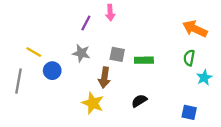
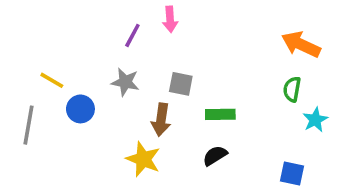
green rectangle: (144, 60) -> (220, 114), moved

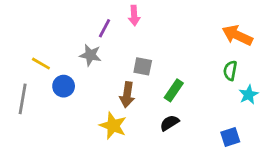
gray star: (125, 82) -> (90, 55), moved
green rectangle: (220, 114) -> (174, 90), turned -55
blue square: (292, 174) -> (230, 137), turned -30

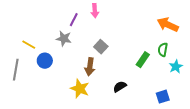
gray square: (143, 66) -> (101, 47), turned 32
green rectangle: (174, 90) -> (143, 60), moved

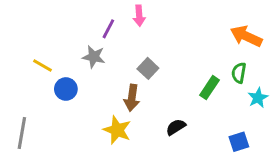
gray line: (16, 70) -> (22, 133), moved

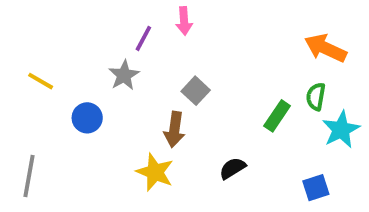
gray star: (94, 57) -> (124, 75), turned 30
yellow line: (42, 66) -> (41, 81), moved
cyan star: (258, 98) -> (341, 129), size x1.4

